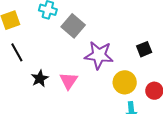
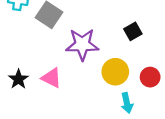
pink triangle: (69, 81) -> (52, 78), turned -30

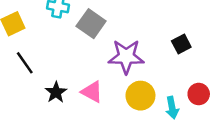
yellow circle: (115, 72) -> (140, 96), moved
cyan arrow: (127, 103) -> (172, 108), moved

